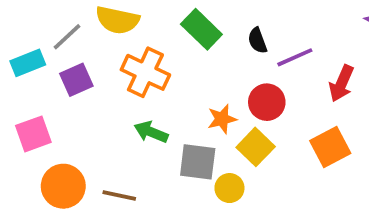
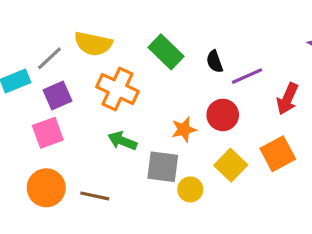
pink square: (33, 134) -> (48, 133), moved
yellow square: (256, 147) -> (231, 165), moved

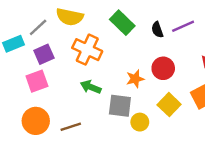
purple line: (247, 76) -> (183, 26), moved
brown line: (95, 196) -> (71, 127), turned -30

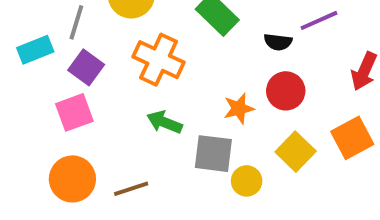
gray line: (38, 27) -> (76, 22), turned -30
black semicircle: (157, 30) -> (278, 42), moved, turned -63
purple square: (44, 54) -> (86, 67), turned -30

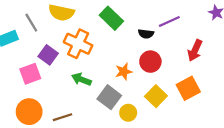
gray line: (76, 22) -> (31, 23), turned -48
purple square: (86, 67) -> (48, 55), moved
gray square: (213, 154) -> (109, 97), turned 30

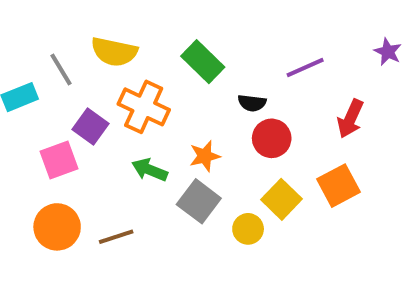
black semicircle: (146, 34) -> (252, 103), moved
orange star: (124, 72) -> (205, 156), moved
yellow circle: (128, 113) -> (248, 229), moved

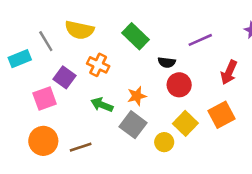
orange cross: (144, 107) -> (98, 65), size x0.7

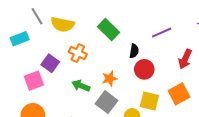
gray line: (46, 41) -> (37, 16), moved
cyan rectangle: (20, 59) -> (20, 39), moved
black semicircle: (167, 62) -> (134, 51), turned -88
yellow square: (185, 123) -> (149, 101), turned -30

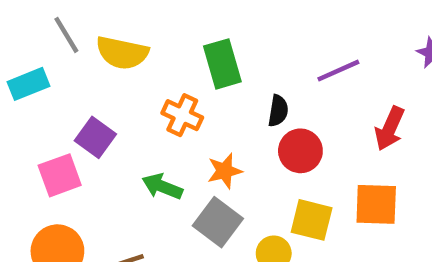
green rectangle: (109, 30) -> (222, 64), turned 30
orange cross: (78, 53) -> (182, 115), moved
orange square: (179, 94) -> (376, 204), turned 30

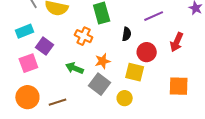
cyan rectangle: (28, 84) -> (24, 31), moved
red circle: (300, 151) -> (147, 52), moved
orange square: (376, 204) -> (179, 86), moved
yellow square: (312, 220) -> (135, 72), moved

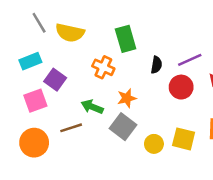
purple line: (154, 16) -> (190, 60), moved
yellow square: (135, 72) -> (184, 139), moved
brown line: (58, 102) -> (71, 128), moved

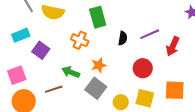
red circle: (181, 87) -> (143, 68), moved
pink square: (35, 101) -> (17, 75), moved

